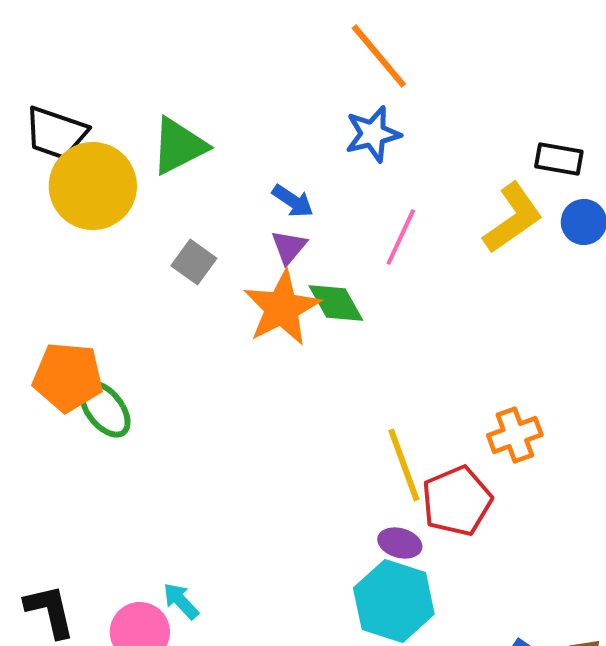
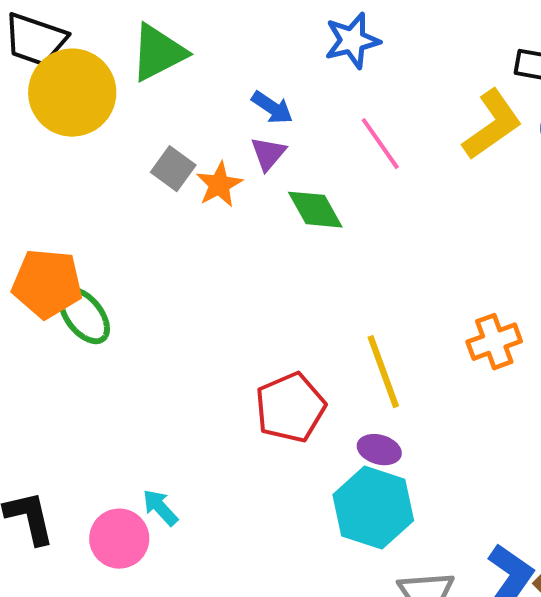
pink line: (401, 237) -> (380, 144), turned -60
orange star: (282, 308) -> (219, 185), moved, size x0.6
red pentagon: (457, 501) -> (290, 408), moved

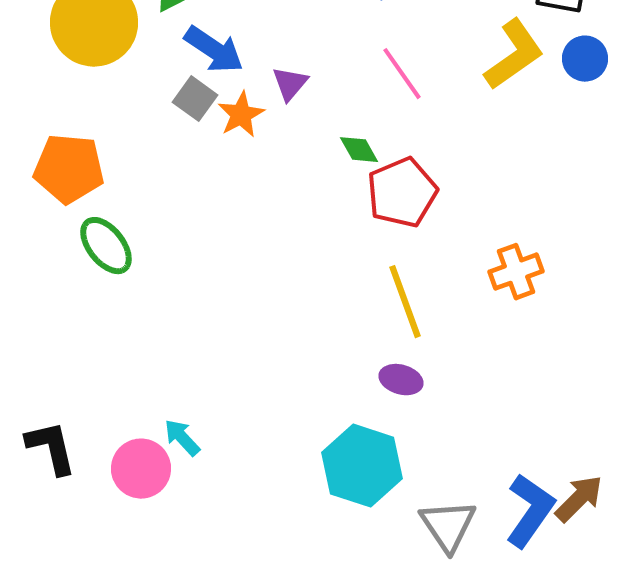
blue arrow: (272, 108) -> (214, 50), moved, size x1.4
green diamond: (315, 210) -> (359, 150), moved, size x0.7
orange pentagon: (47, 284) -> (69, 169), moved
red pentagon: (290, 408) -> (402, 193), moved
cyan hexagon: (373, 508) -> (362, 466), moved

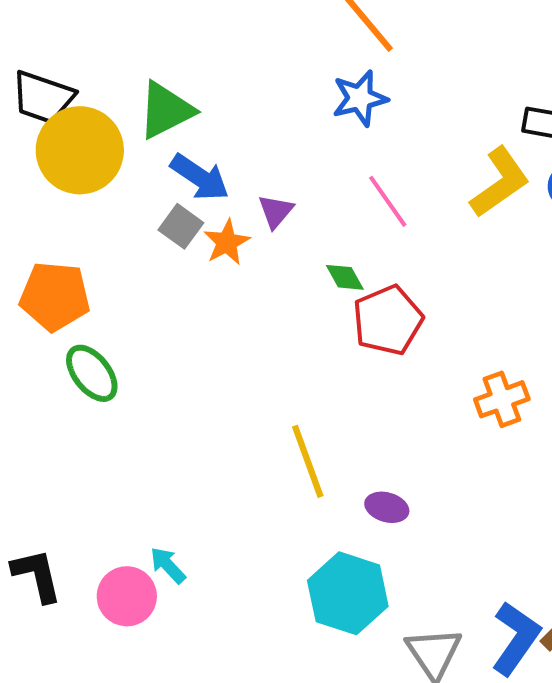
yellow line: (405, 302) -> (308, 461), moved

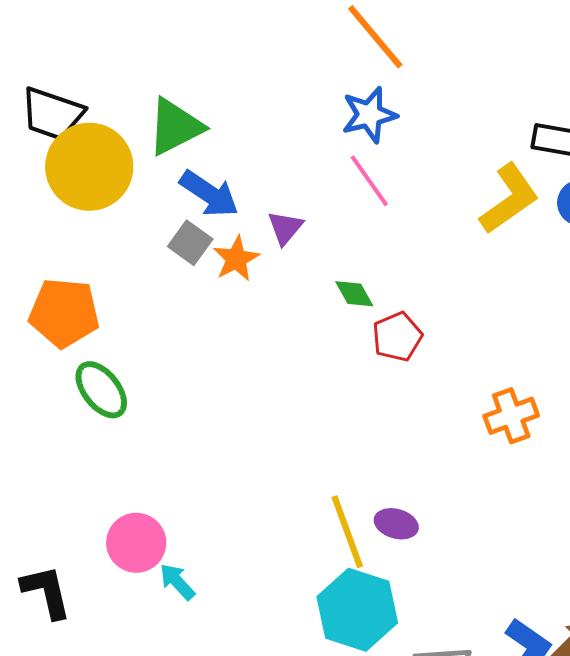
pink line: (388, 201) -> (369, 181), moved
red pentagon: (388, 320) -> (397, 337), size x0.7
yellow line: (308, 461) -> (347, 532), moved
pink circle: (127, 596) -> (136, 543), moved

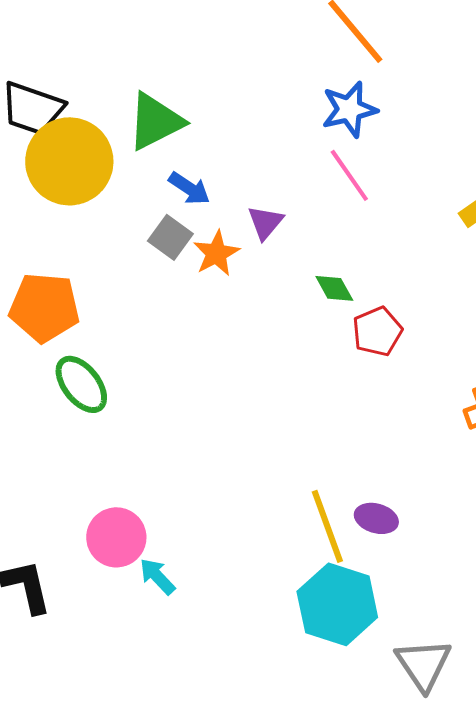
blue arrow: (209, 194) -> (189, 188), size x0.7

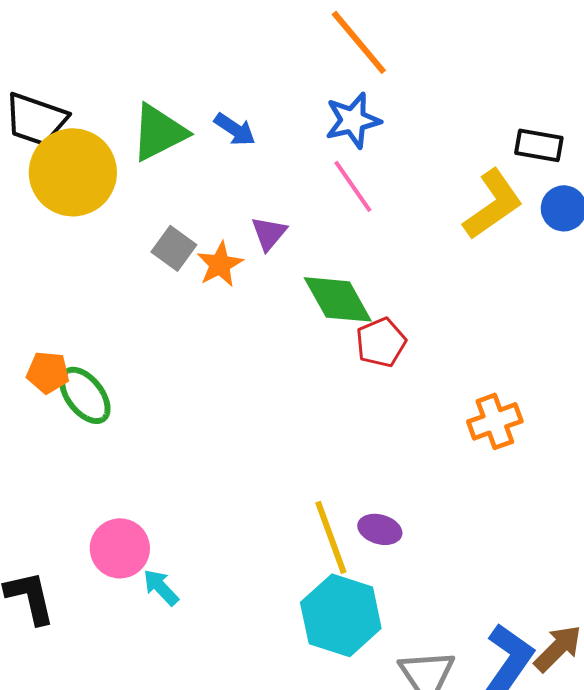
blue arrow: (189, 188) -> (235, 129), moved
green diamond: (334, 288) -> (338, 299), size x1.8
orange pentagon: (44, 307) -> (48, 372), moved, size x0.6

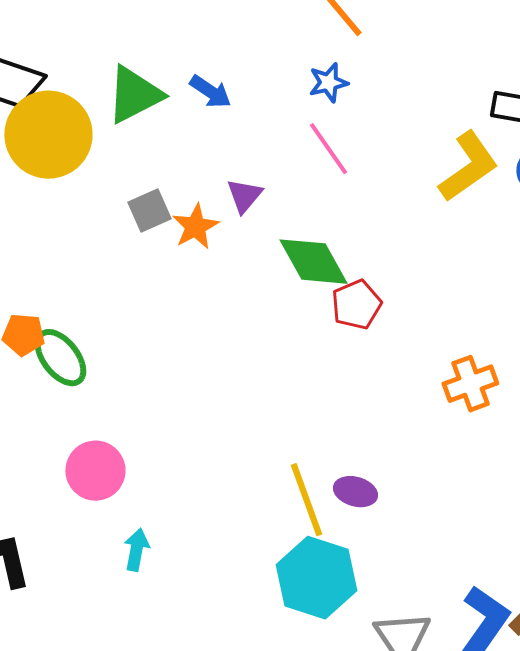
blue star: (353, 120) -> (328, 83), size x0.7
gray square: (174, 248) -> (149, 211), turned 30
pink circle: (120, 548) -> (95, 471), moved
cyan arrow: (161, 587) -> (136, 550), turned 54

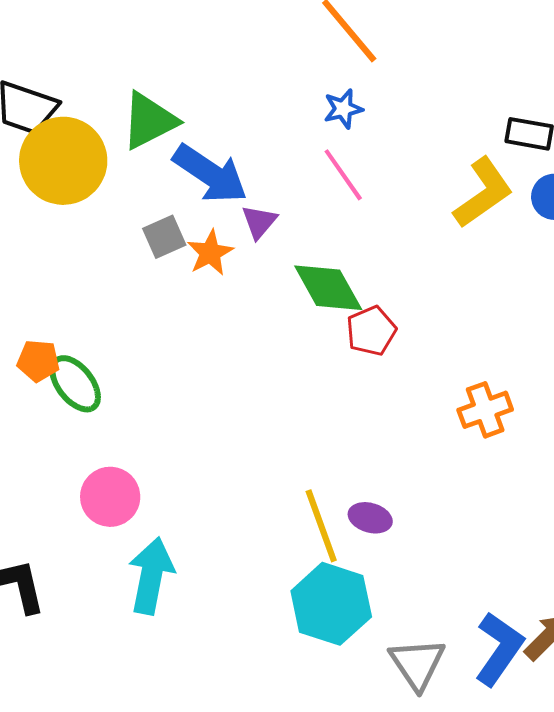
blue arrow: (210, 92) -> (210, 174), moved, size x1.8
cyan arrow: (136, 550) -> (151, 576), size x1.8

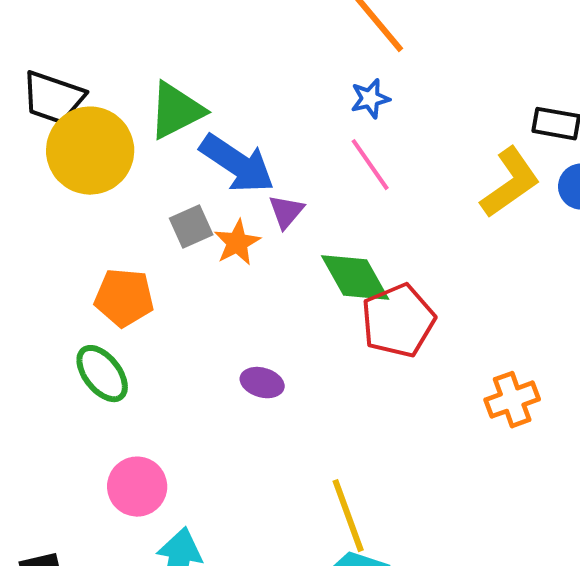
red pentagon: (371, 331) -> (398, 321), size x1.5
orange pentagon: (38, 361) -> (124, 298), moved, size x1.4
purple ellipse: (370, 518) -> (262, 383), moved

